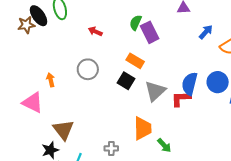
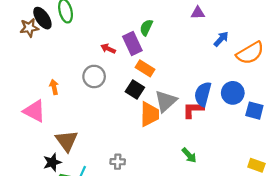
red arrow: (95, 31) -> (108, 49), moved
purple rectangle: (150, 32) -> (132, 44), moved
orange trapezoid: (143, 128) -> (150, 114), moved
green arrow: (164, 145) -> (189, 155), moved

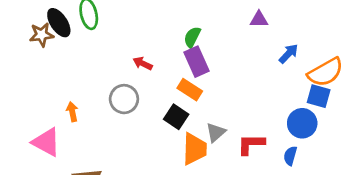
purple rectangle: (132, 44) -> (196, 62), moved
blue semicircle: (203, 94) -> (290, 156), moved, size x0.6
gray triangle: (166, 101) -> (216, 132), size x0.7
blue square: (254, 111) -> (319, 96), moved

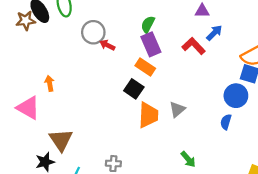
blue arrow: (289, 54) -> (214, 33), moved
gray circle: (124, 99) -> (93, 32), moved
gray triangle: (216, 132) -> (177, 109), moved
red L-shape: (251, 144) -> (194, 46), moved, turned 45

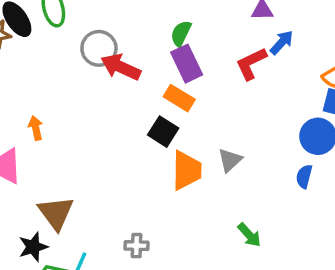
red arrow: (107, 45) -> (121, 67), size x1.6
red L-shape: (194, 46) -> (251, 64), turned -70

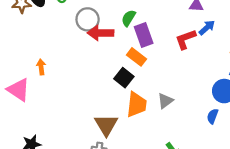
green semicircle: (181, 33) -> (129, 18), moved
red arrow: (121, 67) -> (101, 33), turned -30
brown triangle: (56, 213) -> (106, 125), moved

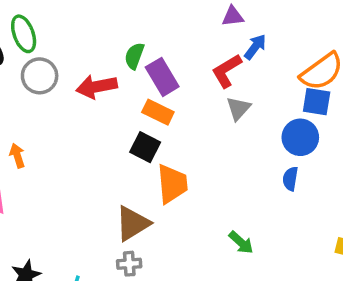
gray circle: (88, 19) -> (40, 76), moved
gray triangle: (165, 101) -> (238, 108), moved
brown triangle: (106, 125) -> (133, 223), turned 40

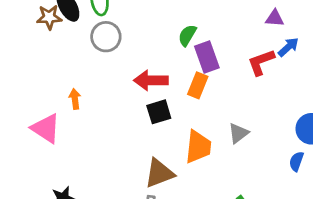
red arrow: (97, 87) -> (151, 80), moved
gray triangle: (238, 108) -> (238, 133), moved
orange rectangle: (158, 112) -> (198, 85), turned 75
black square: (145, 147) -> (159, 112), moved, turned 35

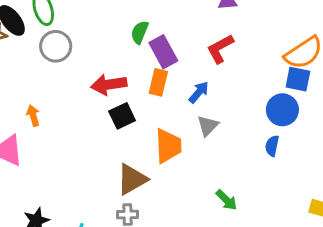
blue arrow: (288, 47) -> (199, 92), moved

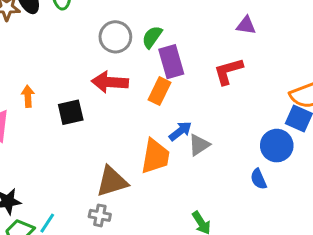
gray circle: (56, 46) -> (115, 37), moved
blue arrow: (199, 92) -> (180, 131), moved
black square: (122, 116) -> (71, 112), moved
blue semicircle: (272, 146) -> (259, 179), turned -48

